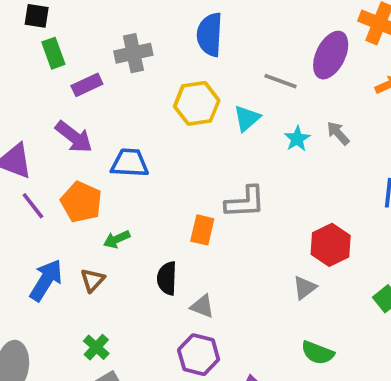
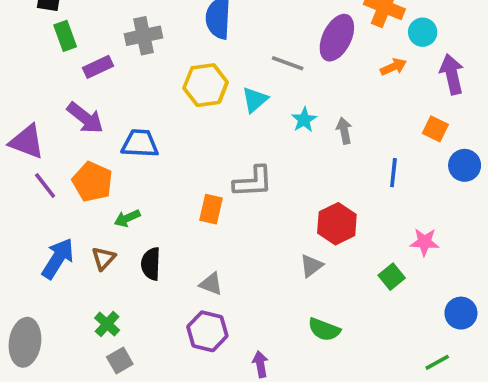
gray arrow: (338, 133) -> (344, 131), moved, turned 30
black semicircle: (167, 278) -> (151, 264), moved

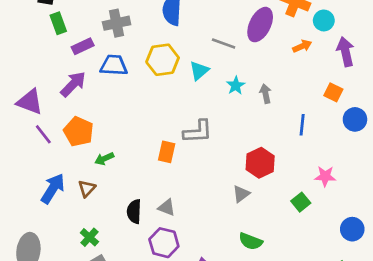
purple arrow: (85, 118) -> (73, 84), turned -84
blue trapezoid: (140, 143) -> (114, 65), moved
black semicircle: (151, 264) -> (134, 212), moved

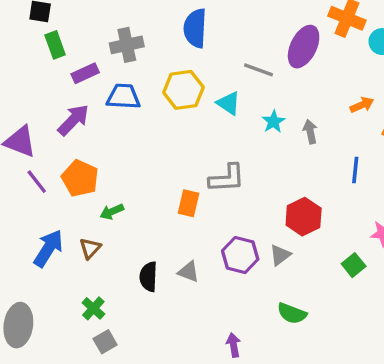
orange arrow: (302, 46) -> (362, 105), moved
cyan triangle: (199, 71) -> (229, 103), turned -45
purple hexagon: (164, 243) -> (240, 255), moved

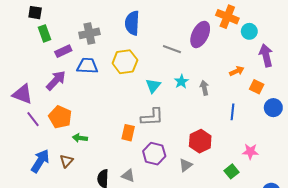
cyan triangle: (229, 103) -> (153, 86), moved, turned 35
green arrow: (112, 212) -> (80, 138), turned 32
purple hexagon: (240, 255) -> (154, 154), moved

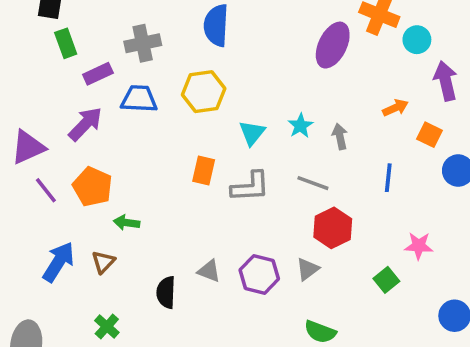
gray line: (172, 49) -> (313, 183), moved
purple triangle: (23, 94) -> (28, 147), turned -45
orange rectangle: (128, 133) -> (204, 171), moved
purple hexagon: (154, 154) -> (259, 274), moved
gray triangle: (128, 176) -> (209, 271), moved

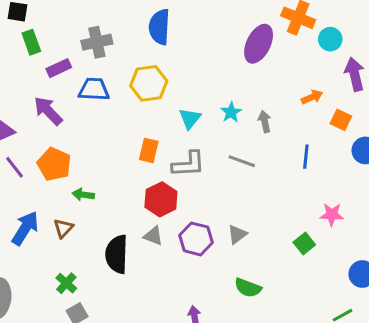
purple arrow: (85, 124) -> (48, 111), turned -88
red hexagon: (333, 228) -> (161, 199), moved
black semicircle: (166, 292) -> (117, 254), size x1.4

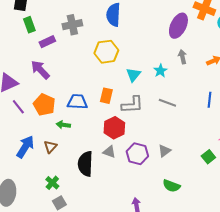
blue trapezoid: (94, 89) -> (77, 102), moved
gray arrow: (265, 121) -> (182, 57), moved

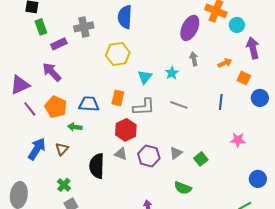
green square: (208, 157) -> (201, 159), moved

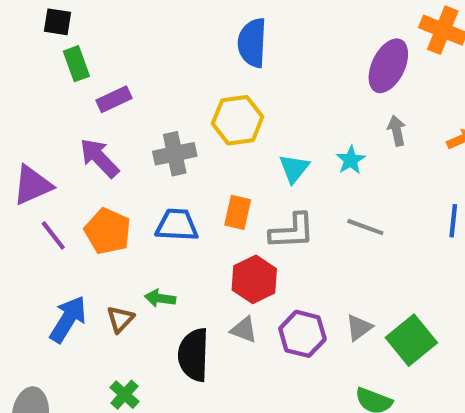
gray cross: (84, 27) -> (175, 154), moved
green arrow: (75, 127) -> (160, 298), moved
green square: (201, 159) -> (411, 340), size x1.6

